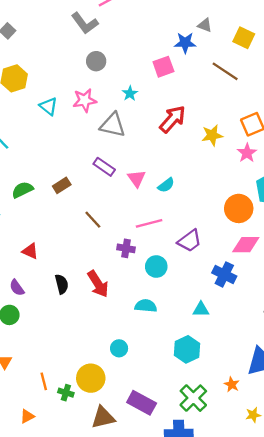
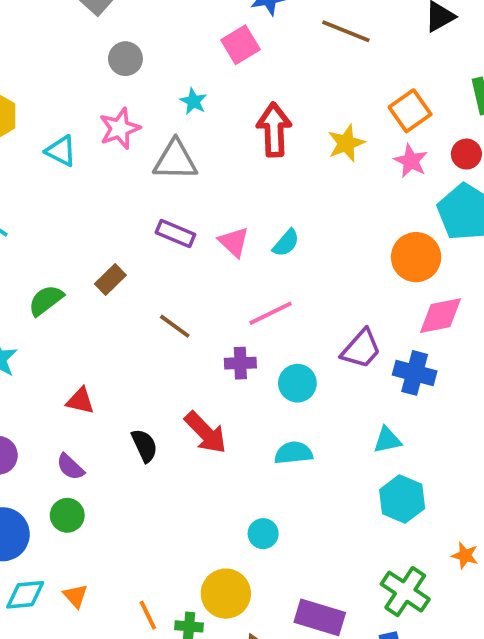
red arrow: (173, 119) -> (274, 130), turned -32
purple trapezoid: (190, 241) -> (361, 349), moved
cyan hexagon: (187, 349) -> (402, 499), moved

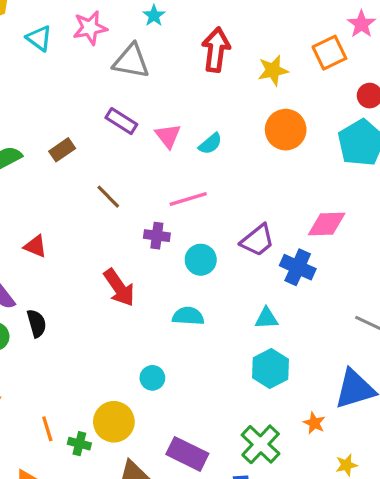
pink star: (411, 161) -> (361, 24), moved
orange circle: (416, 257) -> (286, 130), moved
red triangle: (80, 401) -> (35, 246), moved
black semicircle: (144, 446) -> (37, 323), moved

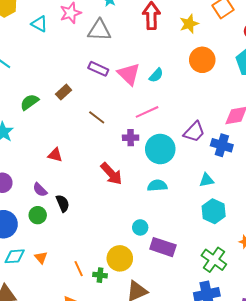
pink triangle: (168, 136) -> (129, 74), size x1.4
cyan circle: (201, 260) -> (160, 149), size x1.5
purple rectangle: (187, 454) -> (163, 247), moved

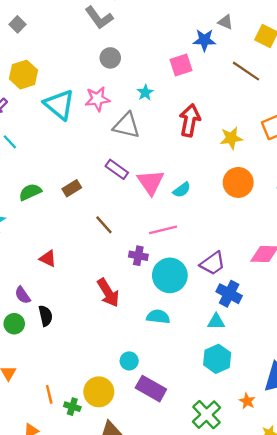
cyan triangle: (39, 24) -> (59, 105), size x1.6
blue cross: (222, 145) -> (229, 294), moved

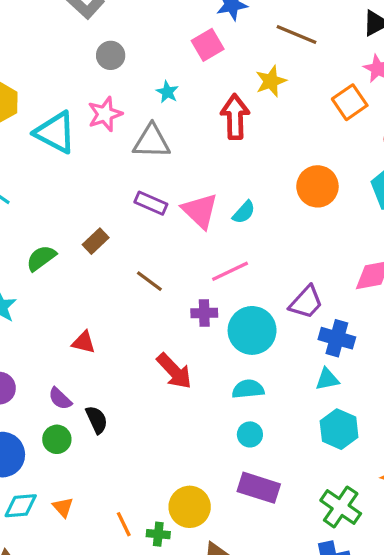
yellow star: (231, 138) -> (271, 81), moved
cyan circle: (129, 361) -> (250, 434), moved

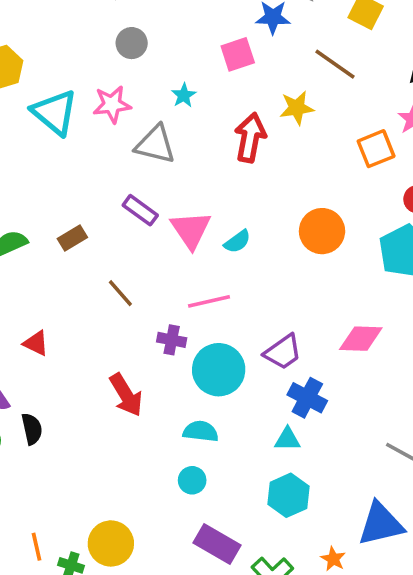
purple rectangle: (259, 488) -> (217, 544), moved

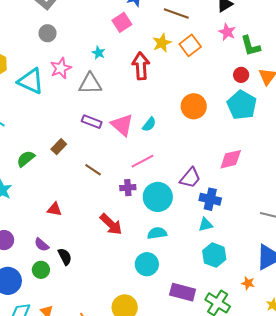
gray circle: (132, 43) -> (48, 33), moved
orange square: (376, 149) -> (190, 45), moved
cyan circle: (192, 480) -> (147, 264), moved, size x1.5

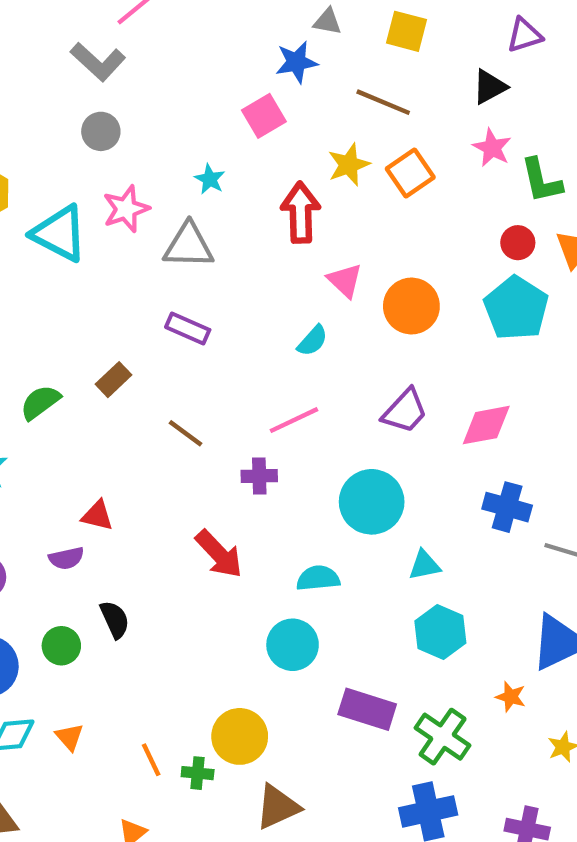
pink triangle: (122, 125) -> (345, 280), moved, size x0.7
purple trapezoid: (190, 178) -> (405, 411), moved
cyan circle: (158, 197) -> (372, 502), moved
blue cross: (210, 199) -> (507, 507), moved
purple semicircle: (42, 245) -> (66, 558), moved, turned -56

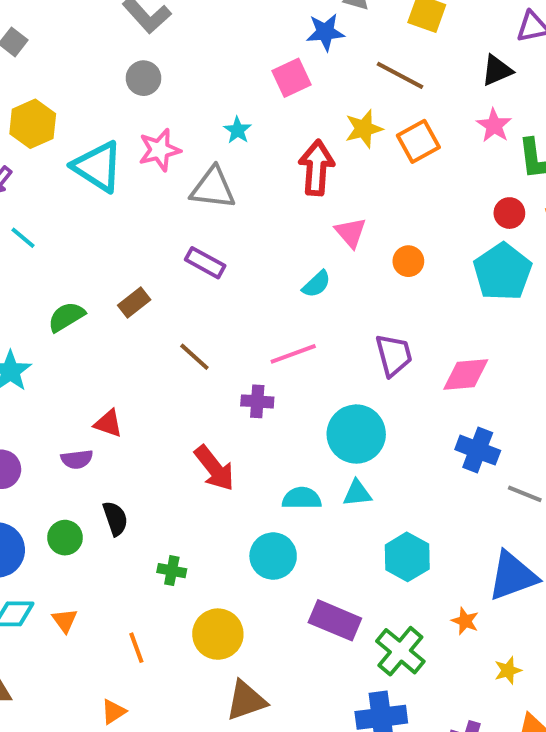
orange circle: (411, 306) -> (408, 261), size x0.6
purple trapezoid: (405, 411) -> (394, 355), turned -63
cyan triangle: (424, 565) -> (357, 493), moved
green cross: (198, 773) -> (172, 571), moved

